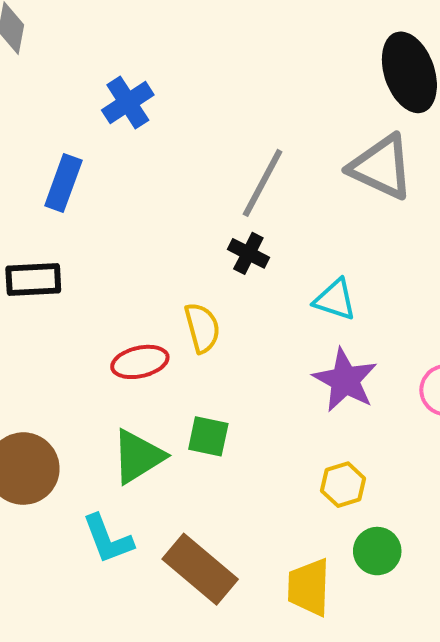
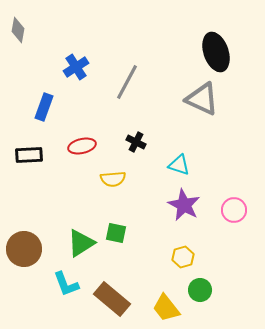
gray line: (263, 183) -> (127, 82), moved
yellow semicircle: (202, 328) -> (113, 179), turned 100
red ellipse: (140, 362) -> (82, 146), moved
yellow trapezoid: (309, 587) -> (166, 308), turned -40

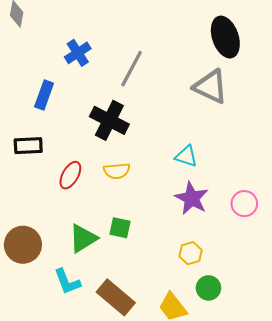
black cross: (136, 142) -> (109, 120), moved, size x1.8
red ellipse: (82, 146) -> (70, 175), moved, turned -48

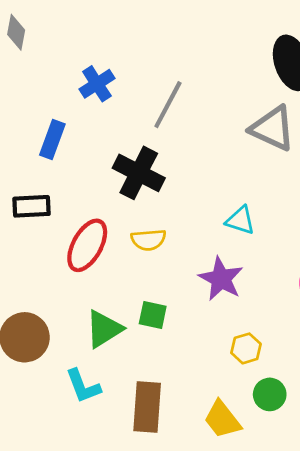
red ellipse: (70, 175) -> (87, 245), size x1.4
purple star: (192, 198) -> (221, 279), moved
brown rectangle: (116, 297) -> (147, 407), turned 54

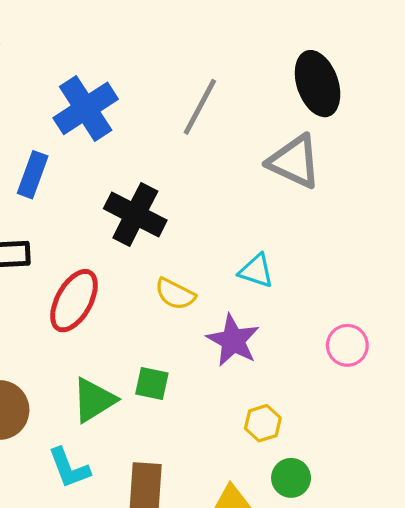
blue cross: (97, 84) -> (86, 108), size x1.5
gray line: (168, 105) -> (200, 107), moved
yellow semicircle: (148, 240) -> (175, 294), moved, turned 32

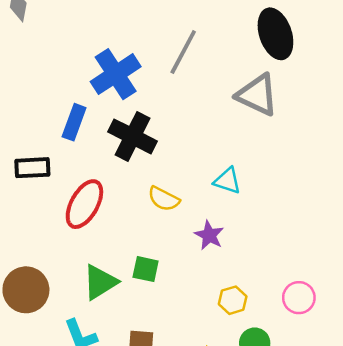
blue cross: (86, 108) -> (116, 74), moved
blue rectangle: (33, 175) -> (74, 122), moved
purple star: (233, 340) -> (209, 235), size x0.7
pink circle: (347, 345) -> (299, 298), moved

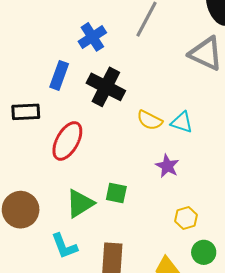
blue cross: (116, 74) -> (92, 37), size x0.7
yellow semicircle: (164, 199) -> (150, 120), moved

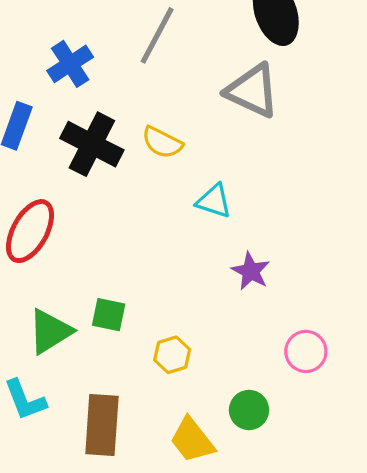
yellow semicircle: (150, 120) -> (162, 142), moved
purple star: (167, 166) -> (251, 271), moved
yellow hexagon: (186, 218) -> (172, 355), moved

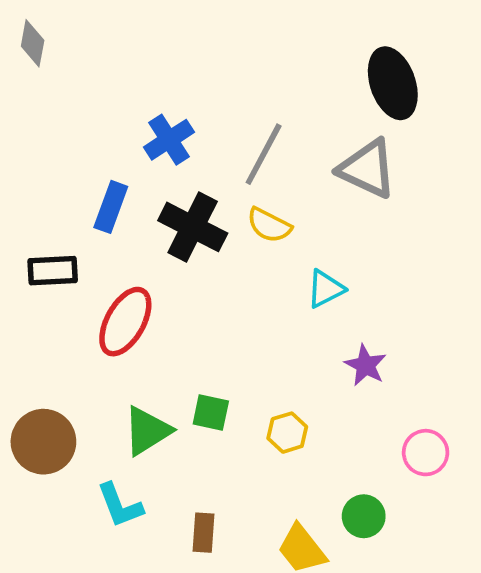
gray line: (157, 35) -> (264, 154), moved
cyan triangle: (214, 201) -> (325, 289), turned -45
yellow hexagon: (172, 355) -> (287, 433), moved
brown rectangle: (102, 425) -> (204, 533), size x0.6

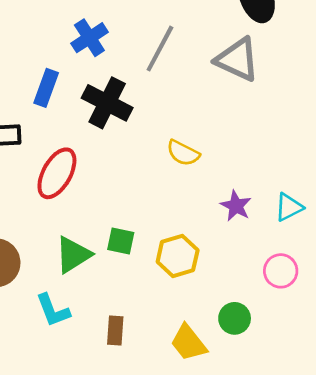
yellow semicircle: (269, 225) -> (183, 153), moved
cyan triangle: (325, 289) -> (289, 207), moved
yellow hexagon: (287, 433) -> (178, 256), size x1.4

